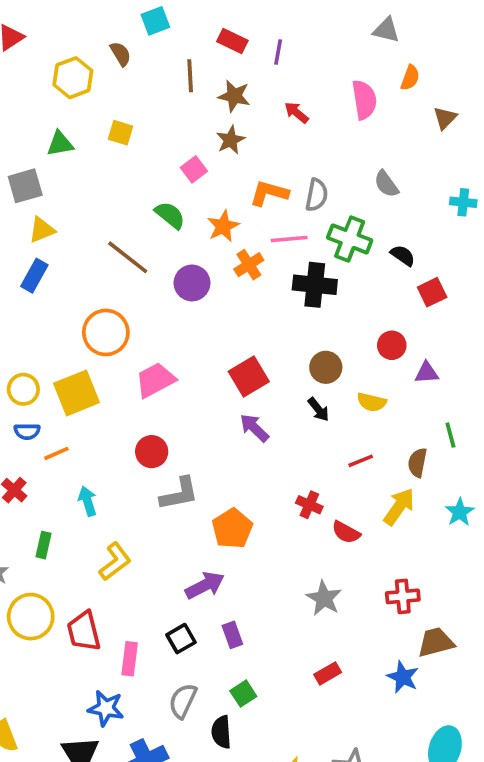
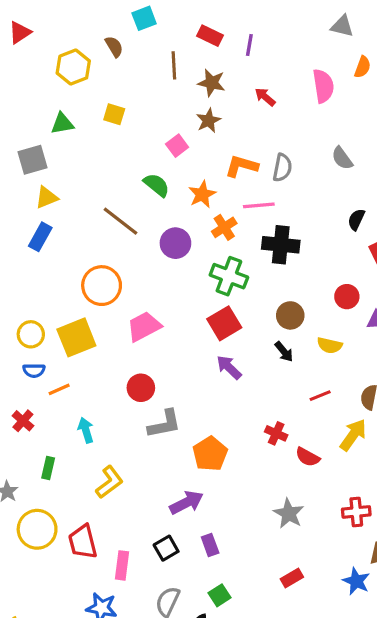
green cross: (350, 239) -> (229, 276), moved
black semicircle: (403, 255) -> (356, 220), turned -100

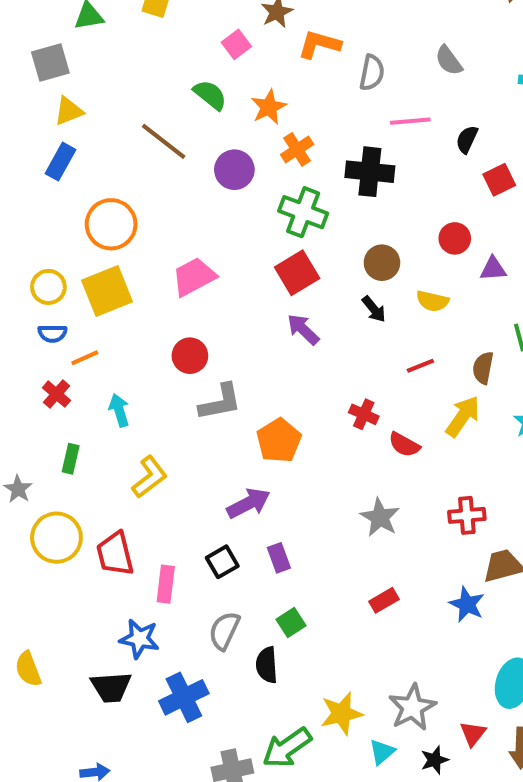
orange L-shape: (242, 166) -> (319, 44), moved
pink line: (259, 205) -> (410, 121), moved
orange circle: (102, 286) -> (111, 224), moved
red cross: (23, 421) -> (56, 394), moved

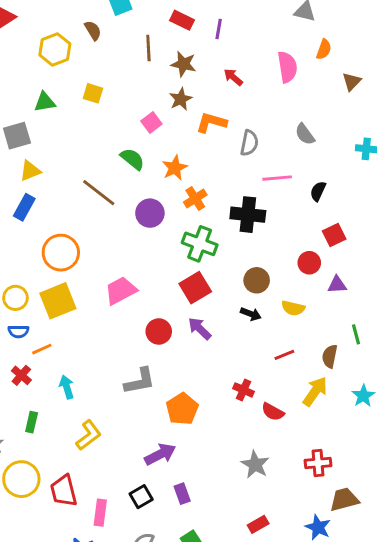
red square: (499, 180) -> (334, 235), moved
black arrow: (374, 309) -> (251, 314), turned -30
red circle: (190, 356) -> (159, 331), moved

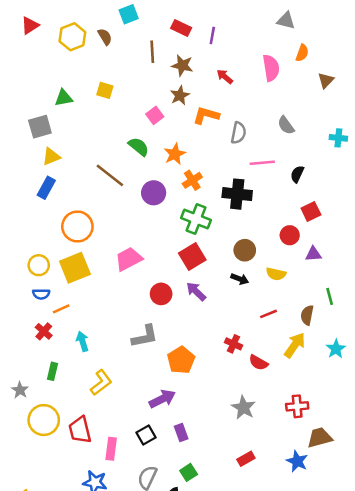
yellow hexagon: (55, 49) -> (72, 37), moved

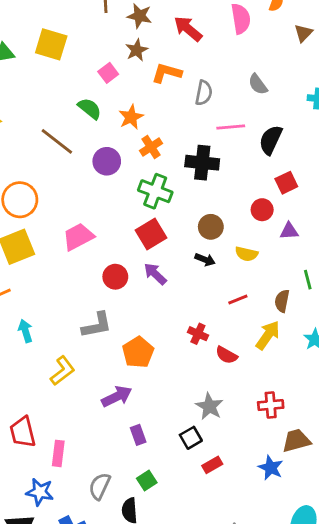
red arrow: (225, 77) -> (188, 29), size x1.5
yellow square: (105, 90) -> (51, 44), size x1.6
black semicircle: (297, 174) -> (271, 140), size x1.5
yellow L-shape: (101, 383) -> (63, 371), moved
black square: (146, 435) -> (191, 438), moved

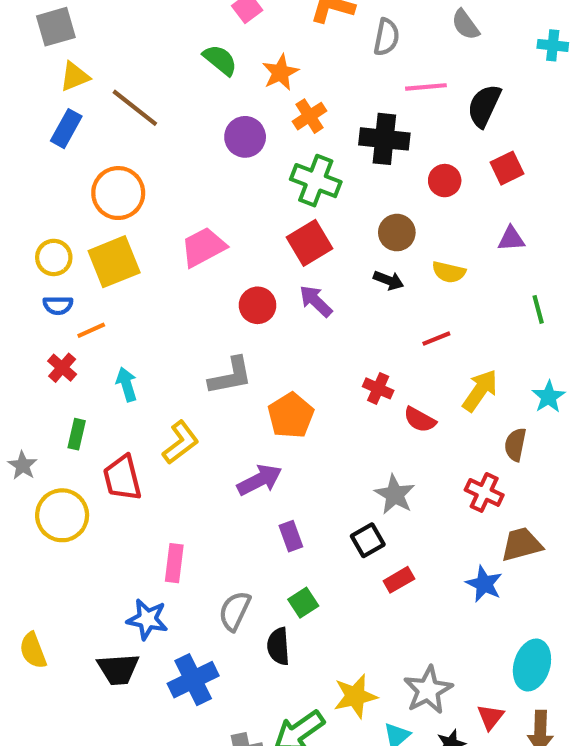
brown line: (57, 141) -> (135, 108), moved
red circle: (262, 210) -> (445, 181), moved
brown semicircle: (282, 301) -> (515, 445), moved
red cross: (271, 405) -> (484, 492), turned 30
red trapezoid: (23, 432) -> (122, 478), moved

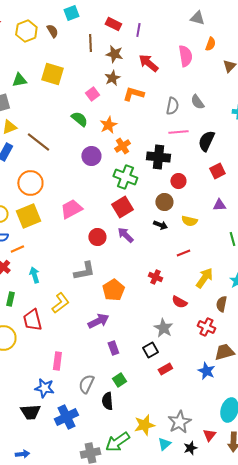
gray semicircle: (386, 37) -> (172, 106), moved
red circle: (445, 181) -> (178, 181), moved
red semicircle: (420, 420) -> (179, 302), moved

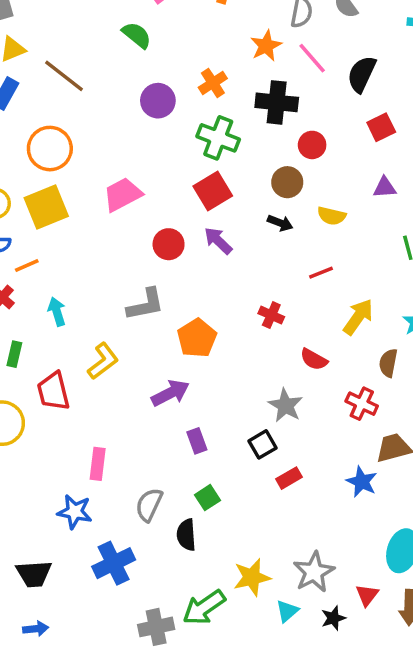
orange star: (108, 125) -> (266, 46), moved
pink line: (178, 132) -> (312, 58), turned 54
black trapezoid: (30, 412) -> (34, 574), moved

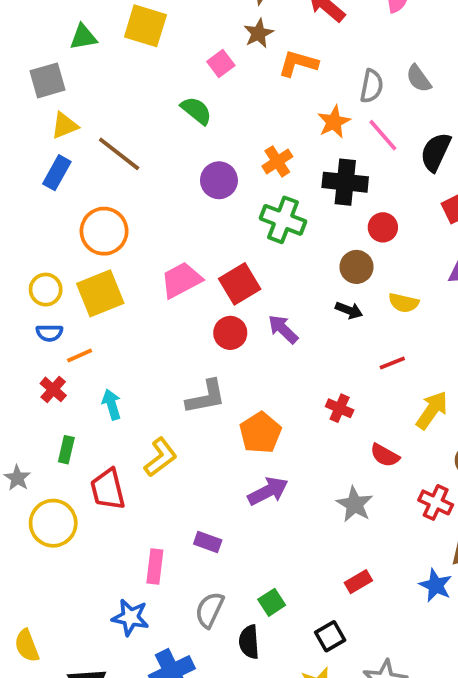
red square: (213, 191) -> (240, 284), moved
purple arrow: (170, 393) -> (268, 491), moved
purple rectangle: (197, 441) -> (208, 542), moved, turned -50
black square: (262, 444) -> (330, 636), moved

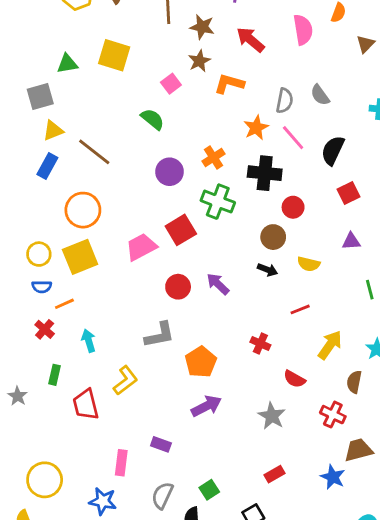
red square: (240, 284) -> (181, 230), moved
yellow circle: (53, 523) -> (45, 480), moved

